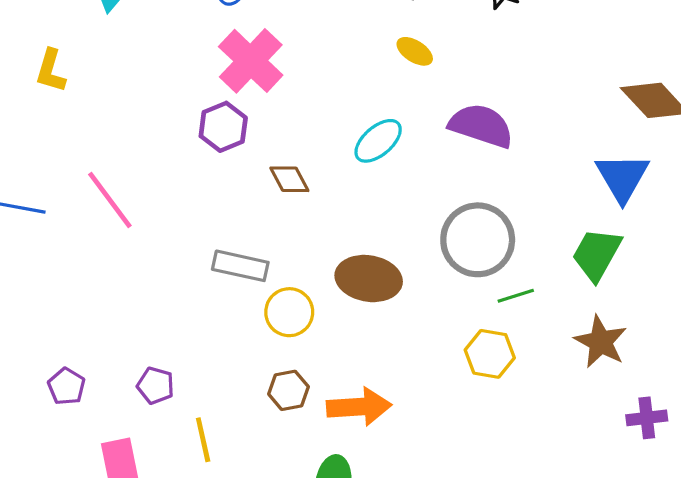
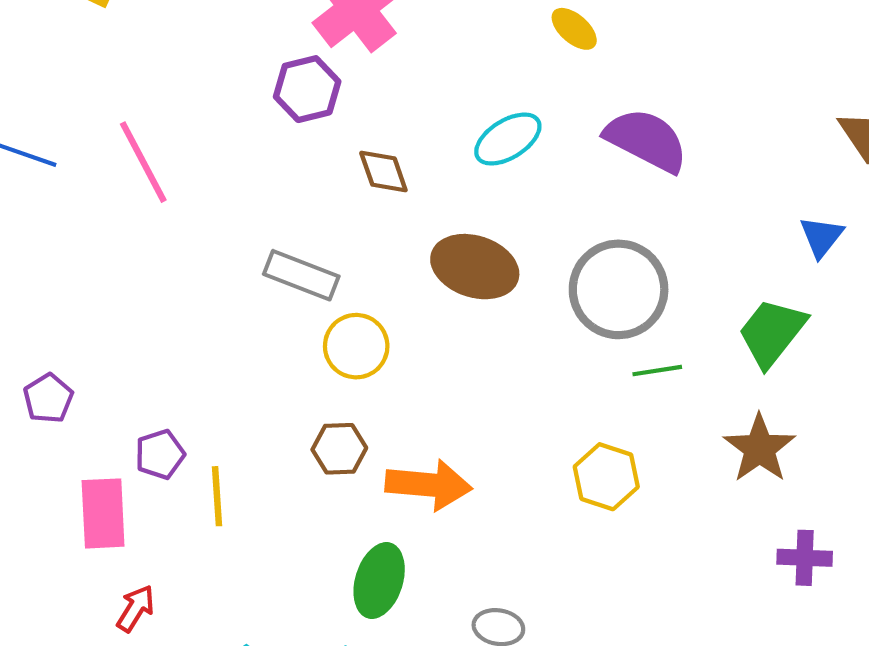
blue triangle: (622, 177) -> (821, 237), size x0.6
brown ellipse: (369, 279) -> (475, 267), moved
yellow hexagon: (490, 354) -> (606, 477), moved
purple pentagon: (156, 385) -> (160, 454), moved, turned 30

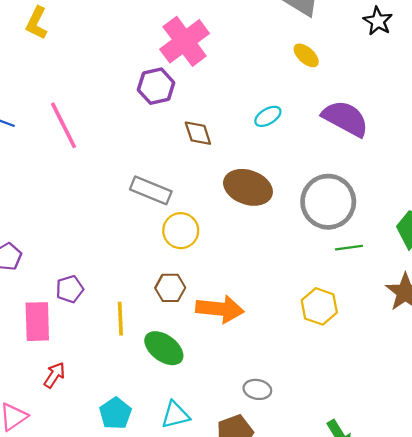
cyan ellipse: (508, 139) -> (268, 116), size x0.7
yellow line: (217, 496) -> (120, 319), moved
green ellipse: (379, 581) -> (164, 348), moved, turned -72

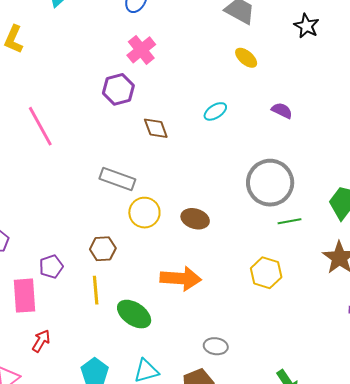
pink cross: (185, 41) -> (141, 50), size x0.7
purple semicircle: (345, 118) -> (282, 111), size x0.5
brown ellipse: (248, 187) -> (195, 219), moved, size x0.7
brown hexagon: (170, 288) -> (103, 249), moved

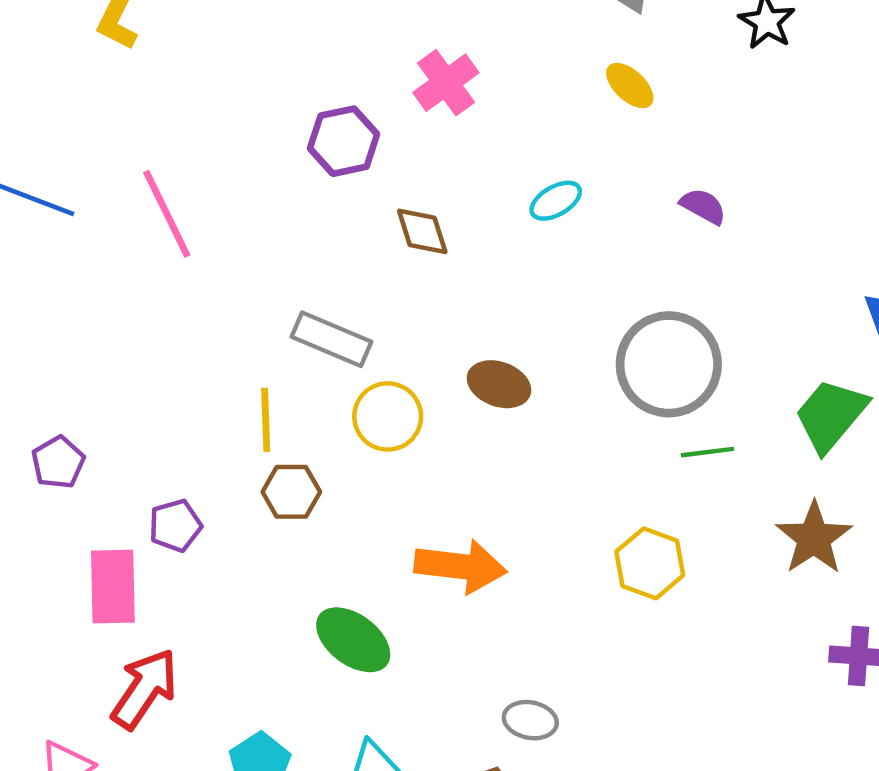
pink cross: (141, 50) -> (446, 83), moved
brown ellipse: (195, 219) -> (499, 384), moved
yellow line: (96, 290) -> (266, 420), moved
red arrow: (41, 341) -> (145, 689), size x1.6

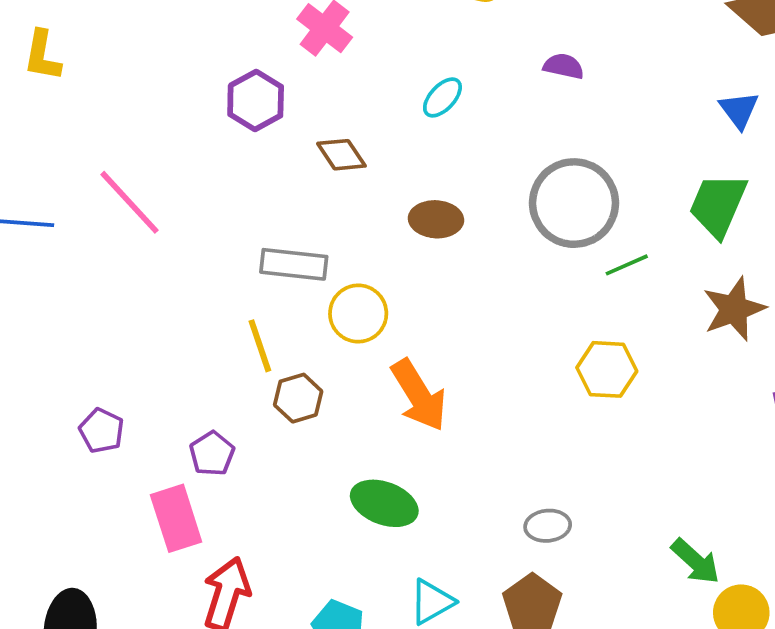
brown ellipse: (499, 384) -> (436, 219), moved
brown star: (814, 538) -> (734, 309), turned 30
orange arrow: (460, 566) -> (419, 395), moved, turned 68

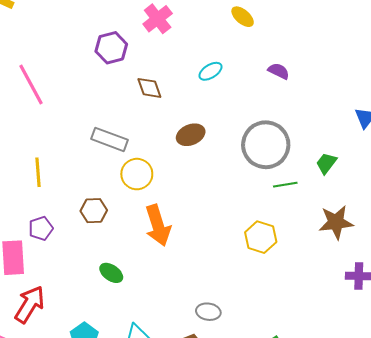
green trapezoid: (718, 205) -> (326, 163), moved, size x0.6
brown ellipse: (436, 219) -> (191, 135), turned -40
yellow line: (260, 346) -> (38, 172), moved
green ellipse: (384, 503) -> (111, 273), moved, size x0.7

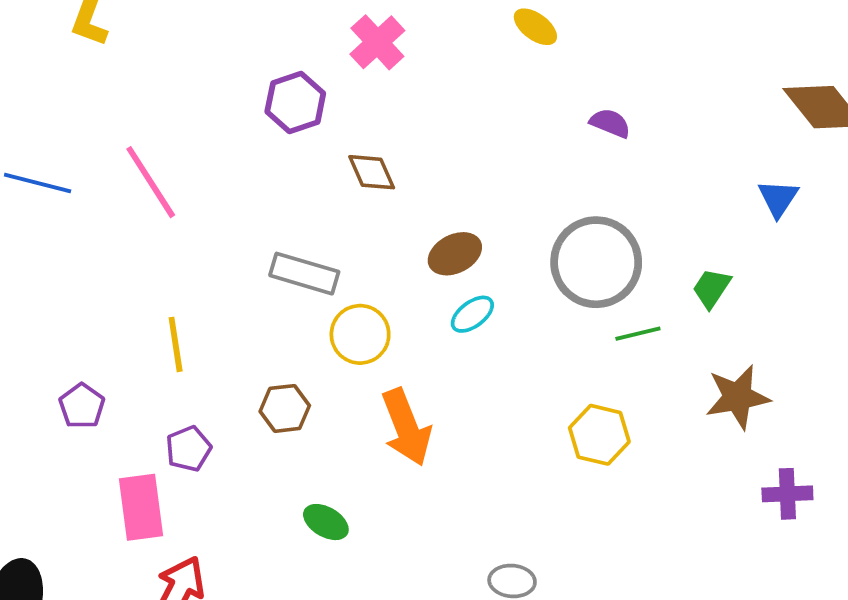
cyan ellipse: (210, 71) -> (472, 314), moved

